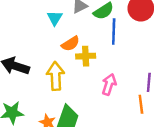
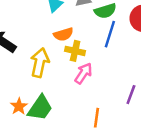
pink arrow: (109, 84) -> (83, 73), moved
orange line: (141, 104) -> (97, 118), moved

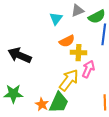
yellow arrow: (40, 63) -> (69, 80), moved, turned 35

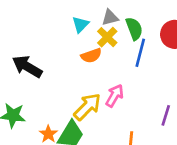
green semicircle: (97, 17) -> (134, 29), turned -90
yellow cross: (78, 53) -> (107, 37), moved, turned 35

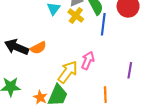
orange semicircle: (91, 56) -> (38, 48), moved

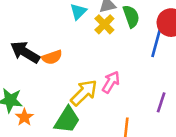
blue line: (103, 24) -> (156, 43), moved
orange star: (40, 97) -> (24, 117), moved

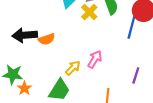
black arrow: (25, 52) -> (25, 35), turned -35
yellow arrow: (84, 93) -> (73, 68), size x0.7

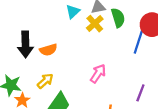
black arrow: (25, 35) -> (25, 44), turned -90
yellow arrow: (73, 68) -> (45, 81), moved

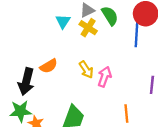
black arrow: (25, 44) -> (26, 82), moved, turned 30
yellow arrow: (45, 81) -> (86, 70), moved, turned 114

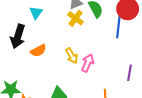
cyan triangle: (63, 21) -> (36, 13), moved
black arrow: (26, 82) -> (18, 36), moved

